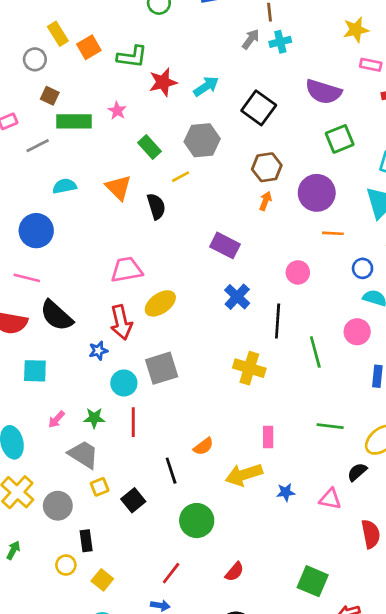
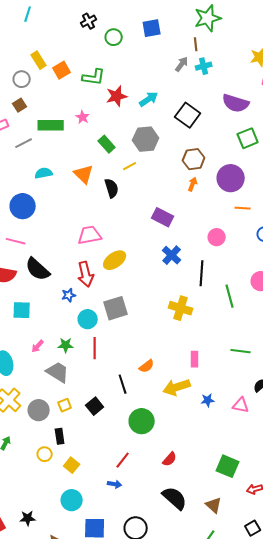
brown square: (50, 96) -> (20, 105), moved, turned 32
yellow square: (100, 487) -> (65, 405), moved

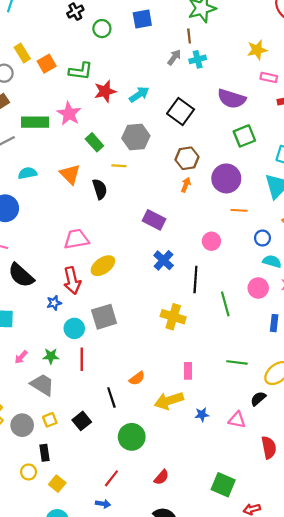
pink star: (83, 117) -> (69, 114), size x1.6
yellow line: (130, 166) -> (119, 166), turned 32

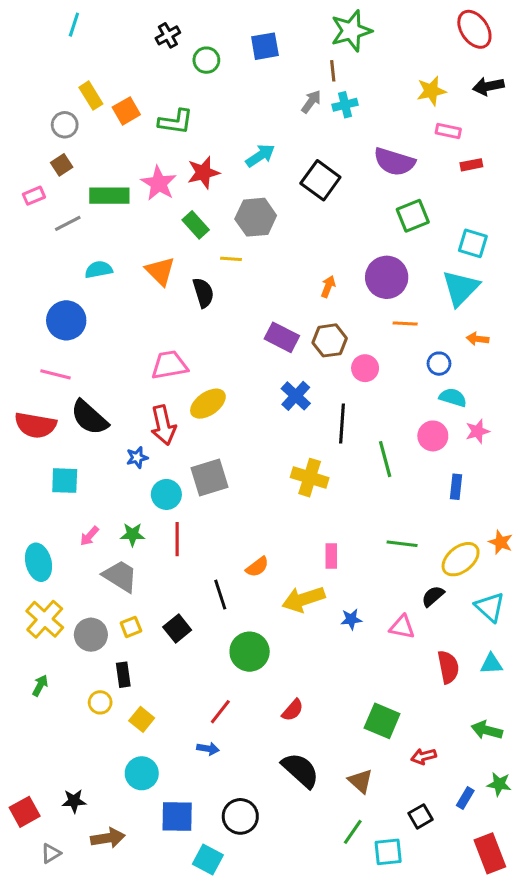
red star: (105, 91) -> (203, 173), moved
brown hexagon: (187, 158) -> (330, 340), moved

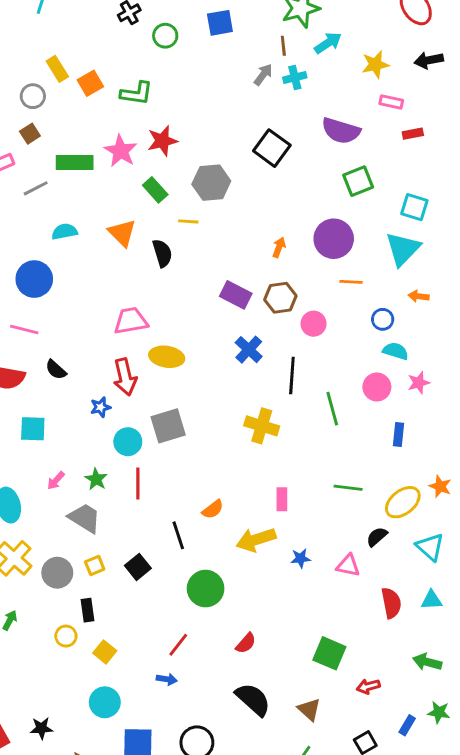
cyan arrow: (260, 156) -> (328, 43), moved
yellow ellipse: (208, 404) -> (167, 357), turned 44
black semicircle: (89, 417) -> (56, 370), size x0.6
green star: (132, 535) -> (96, 479), turned 30

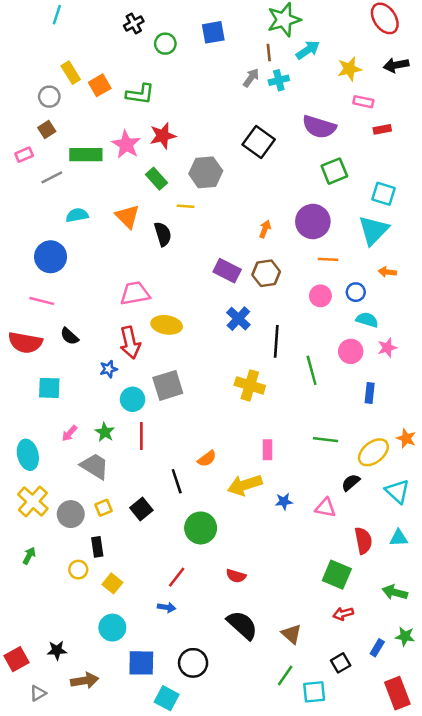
pink circle: (314, 324) -> (320, 296), moved
red semicircle: (246, 643) -> (236, 576), turned 66
green square: (329, 653) -> (337, 575), moved

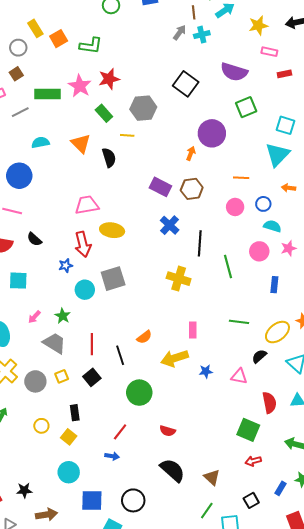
purple circle: (313, 221) -> (212, 133), moved
red line: (141, 436) -> (92, 344), moved
black rectangle: (97, 547) -> (75, 413), moved

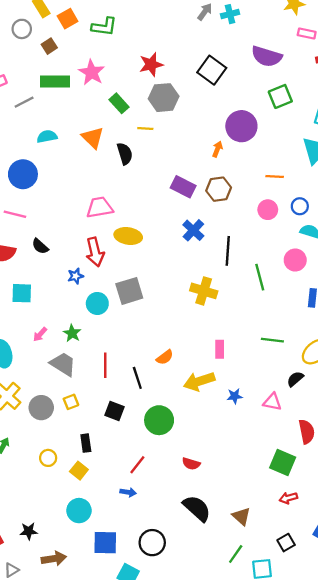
brown square: (16, 74) -> (49, 46), moved
red star: (109, 79) -> (151, 64), moved
black square: (92, 377) -> (114, 411), moved, turned -30

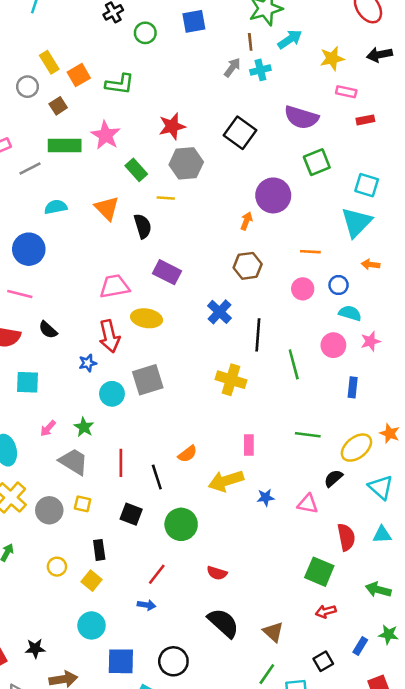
purple rectangle: (183, 187) -> (167, 272), moved
yellow square: (71, 402) -> (83, 504), turned 35

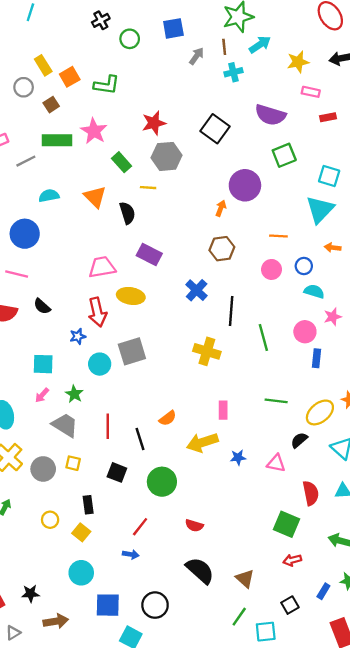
gray arrow: (232, 67) -> (197, 56), moved
pink circle: (333, 345) -> (305, 332), moved
cyan square: (27, 382) -> (43, 364), moved

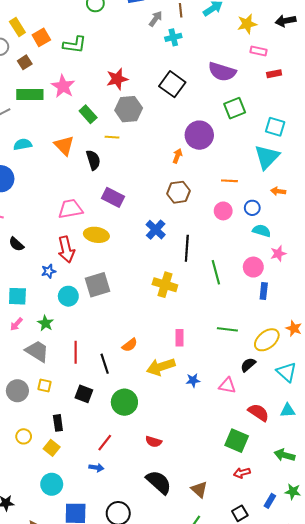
cyan cross: (233, 72) -> (173, 37), moved
red semicircle: (311, 493) -> (258, 413), turned -45

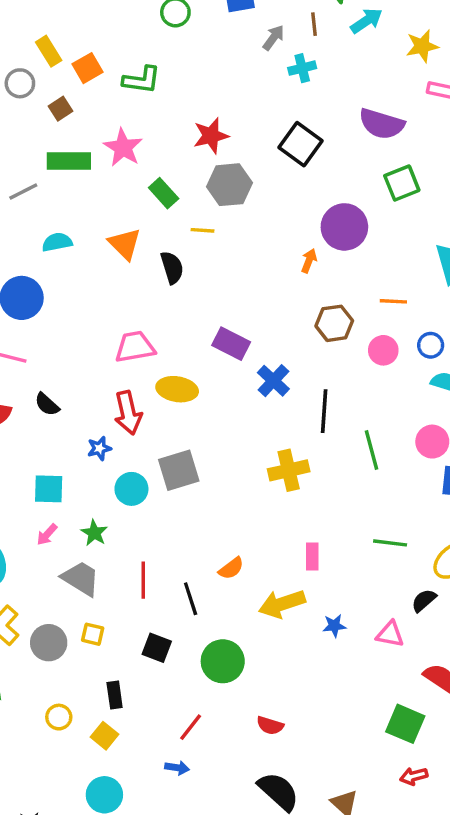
brown hexagon: (178, 192) -> (334, 323), moved
purple rectangle: (113, 197) -> (231, 344), moved
yellow cross: (165, 285) -> (289, 470), turned -30

